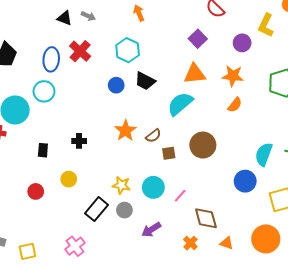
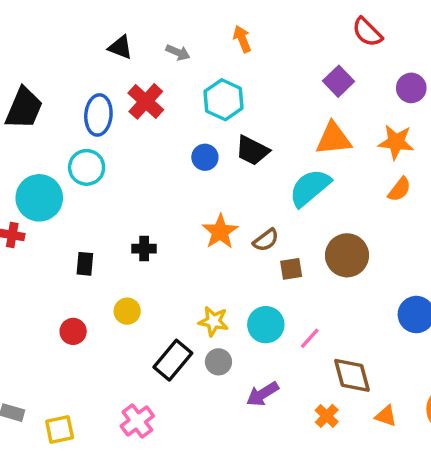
gray arrow: (88, 16) -> (178, 52), moved

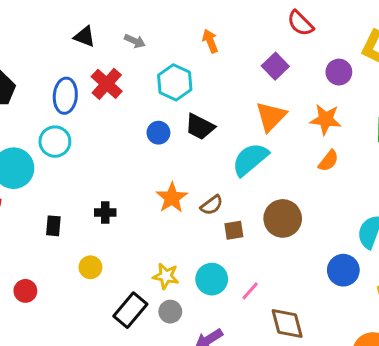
orange arrow: (242, 39) -> (210, 41), moved
orange triangle: (333, 139) -> (271, 116), turned -40
red circle: (73, 331) -> (25, 291), moved

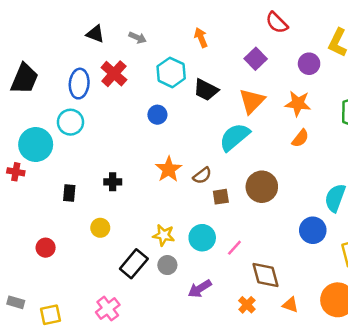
black trapezoid: (200, 127) -> (206, 90), moved

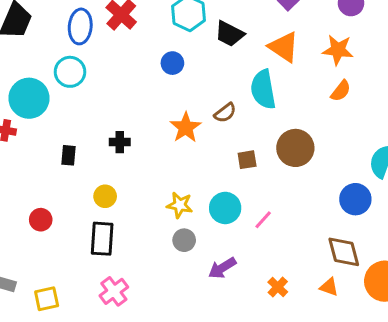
orange triangle: (252, 101) -> (284, 47), turned -40
cyan semicircle: (234, 137) -> (263, 89), turned -60
brown semicircle: (202, 176) -> (225, 113), moved
black rectangle: (134, 264) -> (102, 239), moved, turned -36
brown diamond: (266, 275) -> (344, 252), moved

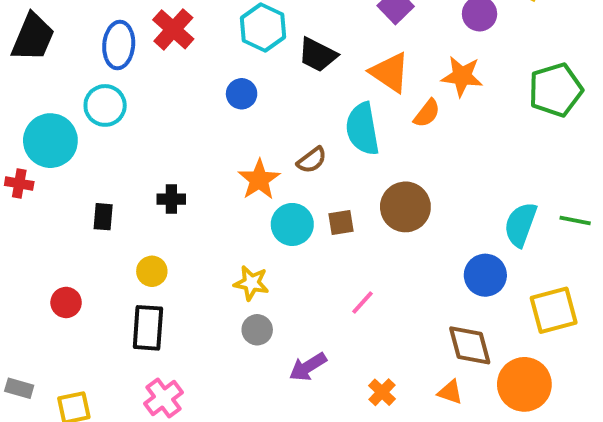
orange semicircle: (341, 91) -> (427, 113), moved
cyan circle: (225, 208) -> (292, 224), moved

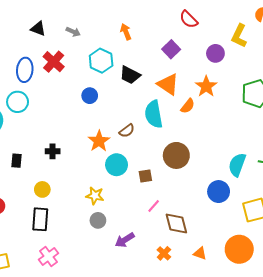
orange star: (462, 76) -> (206, 86), turned 30
brown square: (341, 223) -> (145, 176), moved
brown diamond: (470, 345) -> (176, 223), moved

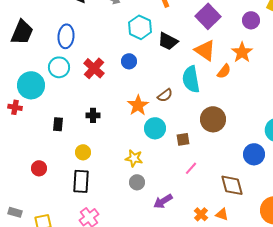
purple square: (171, 49) -> (208, 16), size x1.4
red cross: (54, 62) -> (94, 68), moved
brown diamond: (176, 223) -> (232, 185), moved
orange triangle: (200, 253) -> (222, 214), moved

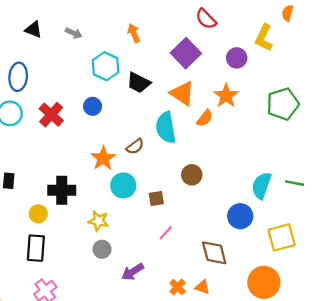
black cross: (93, 115) -> (62, 190), moved, size x1.6
brown circle: (213, 119) -> (192, 175), size x0.7

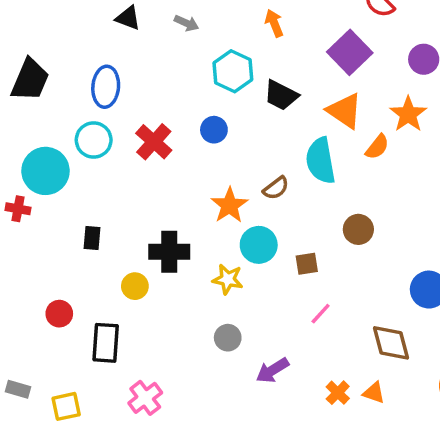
yellow star: (98, 221) -> (228, 279), moved
black rectangle: (36, 248) -> (106, 343), moved

